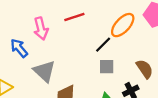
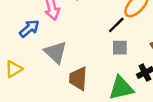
blue arrow: (19, 48) -> (29, 28), turned 90

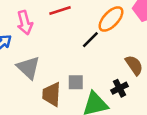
gray square: (120, 48) -> (76, 82), moved

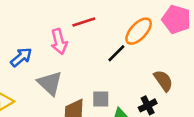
pink arrow: (25, 23) -> (59, 42), moved

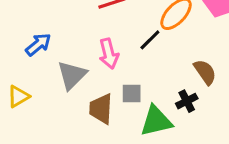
pink arrow: (59, 42) -> (109, 54), moved
gray triangle: (50, 83) -> (72, 75), turned 32

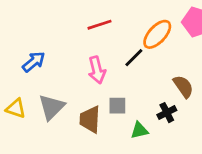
gray triangle: (72, 75) -> (52, 107), moved
yellow triangle: (18, 96) -> (16, 108), turned 50
green triangle: (156, 121) -> (139, 130), size x0.6

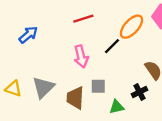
blue arrow: (34, 62) -> (28, 35), moved

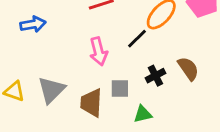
blue arrow: (28, 35) -> (33, 24), turned 30
black cross: (140, 92) -> (155, 76), moved

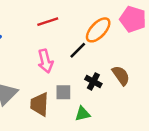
black cross: (155, 76) -> (93, 81), turned -35

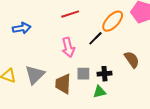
black cross: (93, 81) -> (105, 74), moved, turned -32

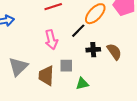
black cross: (105, 74) -> (93, 50), moved

